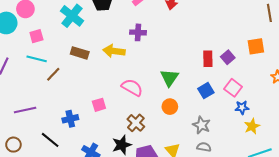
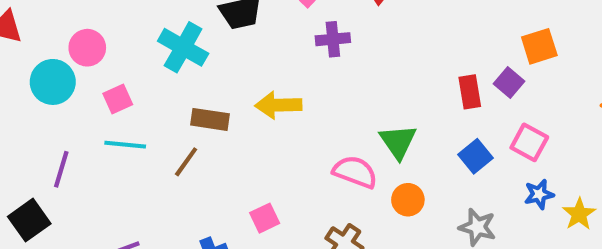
purple cross: (138, 32) -> (333, 39), moved
orange square: (256, 46) -> (539, 46), moved
brown line: (53, 74) -> (186, 162), moved
pink semicircle: (132, 87) -> (355, 172), moved
blue star: (242, 107) -> (539, 194), moved

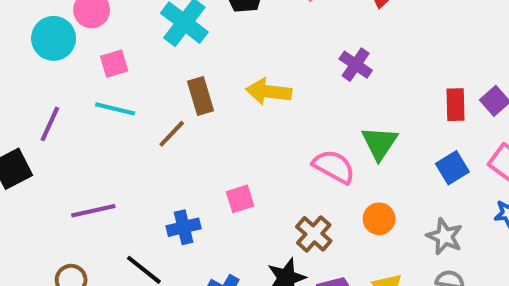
purple cross: (333, 39) -> (356, 65), moved, turned 32
brown rectangle: (210, 119) -> (201, 96), turned 57
orange circle: (408, 200) -> (379, 219), moved

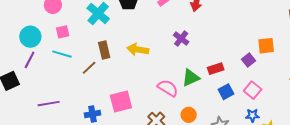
cyan circle: (54, 38) -> (30, 37), moved
red rectangle: (456, 105) -> (216, 69), moved, turned 70
green triangle: (379, 143) -> (191, 78), turned 30
pink square: (240, 199) -> (121, 101), size x1.6

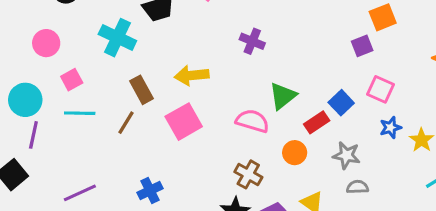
purple square: (249, 60) -> (362, 46), turned 32
red rectangle: (216, 69) -> (317, 122), moved
pink square: (121, 101) -> (184, 122), moved

